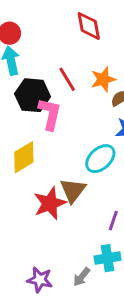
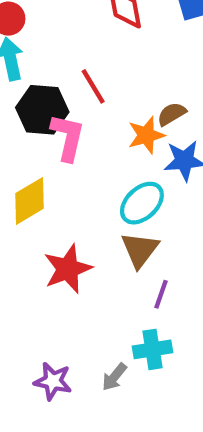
orange star: (103, 79) -> (146, 135), moved
brown triangle: (73, 190) -> (140, 250), moved

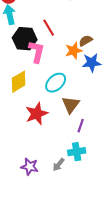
cyan ellipse: (142, 203) -> (56, 83), moved

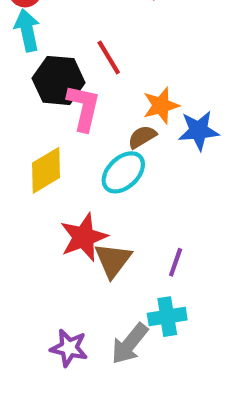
brown semicircle: (86, 41) -> (142, 137), moved
brown triangle: (71, 105) -> (113, 260), moved
gray arrow: (59, 165) -> (130, 344), size x1.5

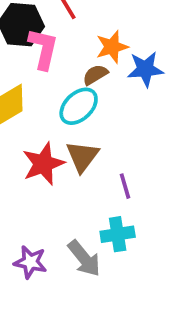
brown triangle: (113, 260) -> (82, 156), moved
purple line: (176, 262) -> (125, 186), turned -35
gray arrow: (130, 344) -> (84, 258), turned -78

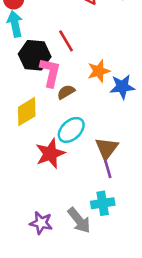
brown semicircle: (95, 75) -> (66, 92), moved
cyan ellipse: (79, 106) -> (71, 130), moved
brown triangle: (82, 156) -> (107, 148), moved

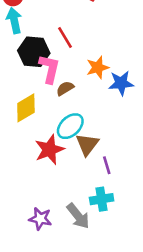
brown triangle: (107, 148) -> (87, 144), moved

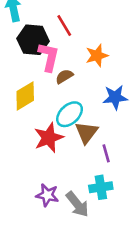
blue star: (121, 83) -> (115, 97), moved
purple star: (40, 219) -> (47, 195), moved

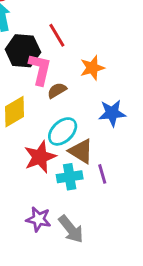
brown triangle: (86, 132) -> (81, 151), turned -35
cyan cross: (101, 187) -> (70, 177), moved

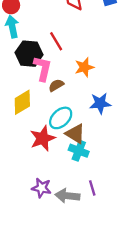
purple line: (102, 174) -> (92, 188), moved
cyan cross: (70, 177) -> (79, 151), moved, turned 30
gray arrow: (71, 229) -> (67, 196), turned 135

